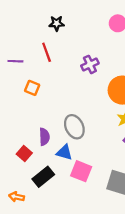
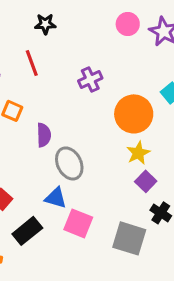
purple semicircle: (44, 137) -> (44, 135), moved

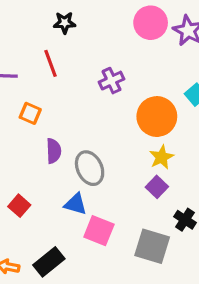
pink circle: (128, 24) -> (151, 23), size x1.4
purple semicircle: (44, 135) -> (54, 151), moved
purple square: (146, 181) -> (157, 187), moved
black rectangle: (27, 231) -> (49, 262), moved

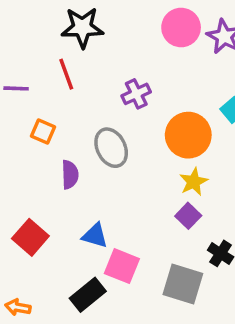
black star: (65, 23) -> (82, 27), size x1.6
gray ellipse: (90, 168) -> (111, 148), moved
red square: (19, 206) -> (30, 237), size x1.4
black rectangle: (49, 262) -> (88, 295), moved

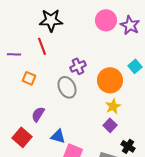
purple cross: (136, 94) -> (78, 66), moved
purple semicircle: (70, 175) -> (38, 114), moved, turned -147

